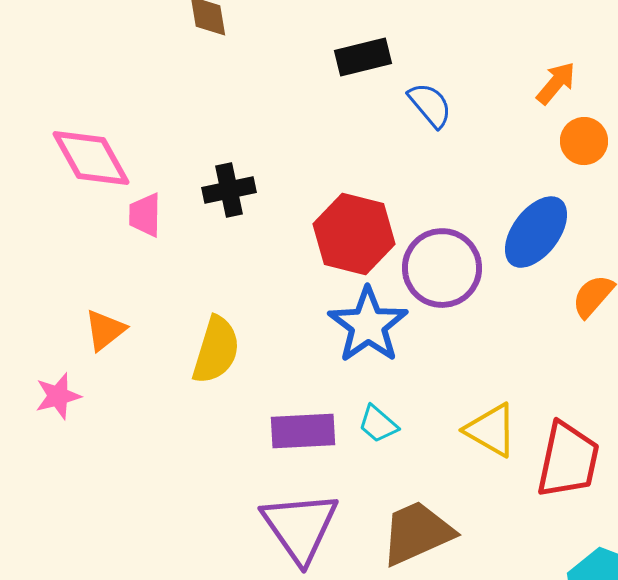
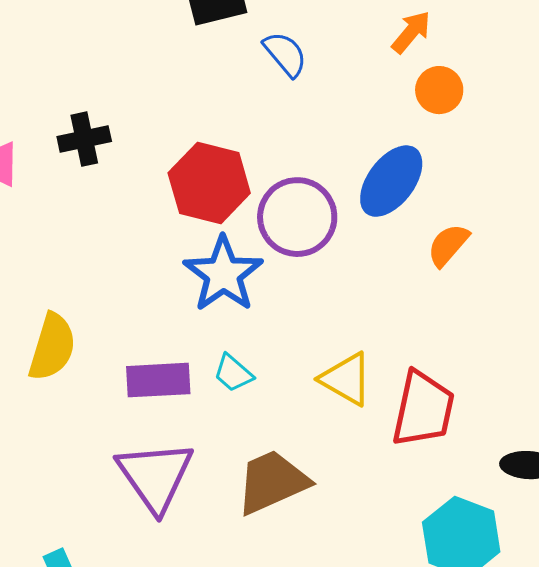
yellow semicircle: (216, 350) -> (52, 347), moved

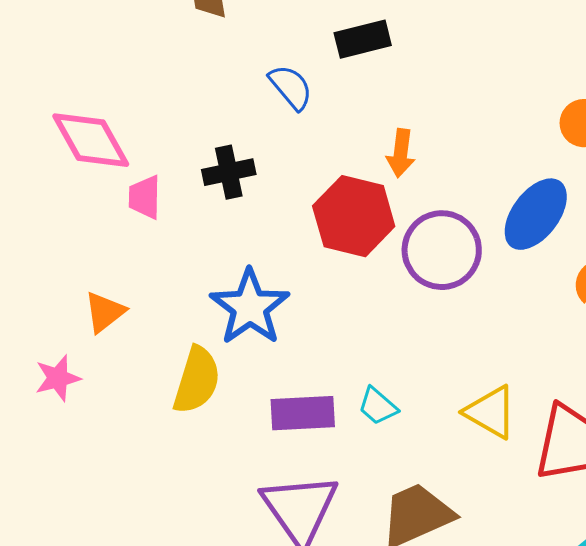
orange arrow: (411, 32) -> (401, 153), moved, turned 147
blue semicircle: (285, 54) -> (291, 87), moved
blue star: (223, 274) -> (250, 307), moved

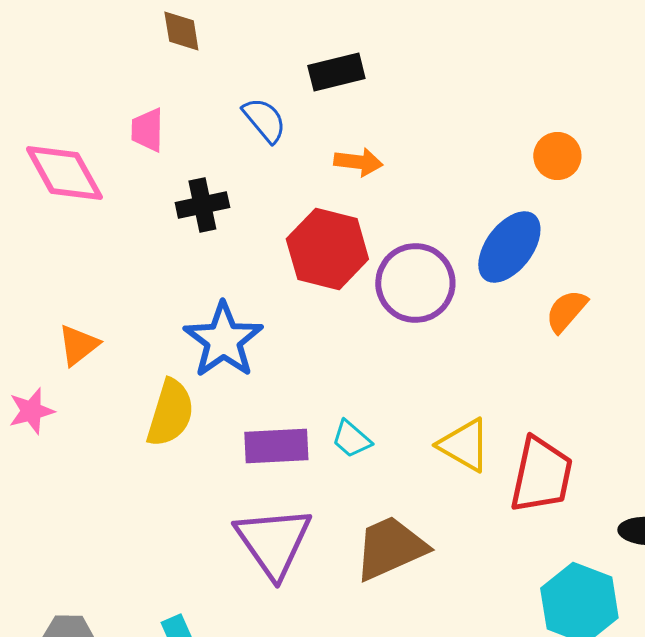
orange arrow: (401, 153) -> (358, 162), moved, turned -90
pink trapezoid: (145, 197) -> (147, 130), moved

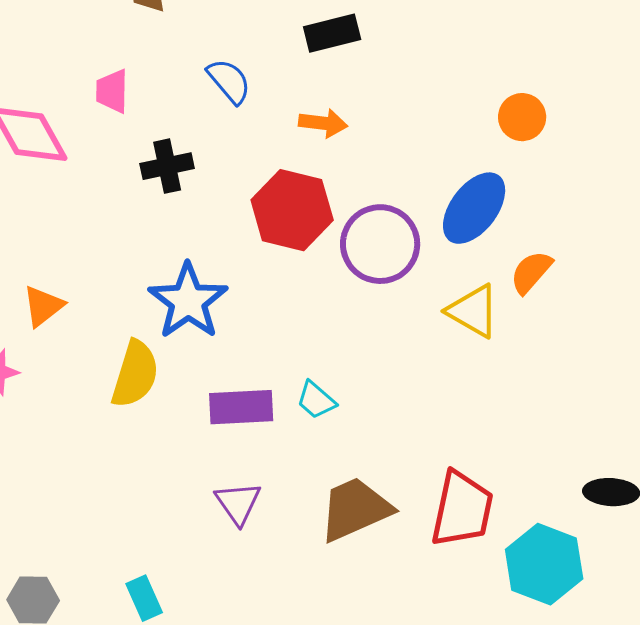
black rectangle: (336, 72) -> (332, 33), moved
yellow triangle: (464, 445) -> (473, 311), moved
red trapezoid: (541, 475) -> (462, 509), moved
purple triangle: (273, 542) -> (238, 503), size x0.6

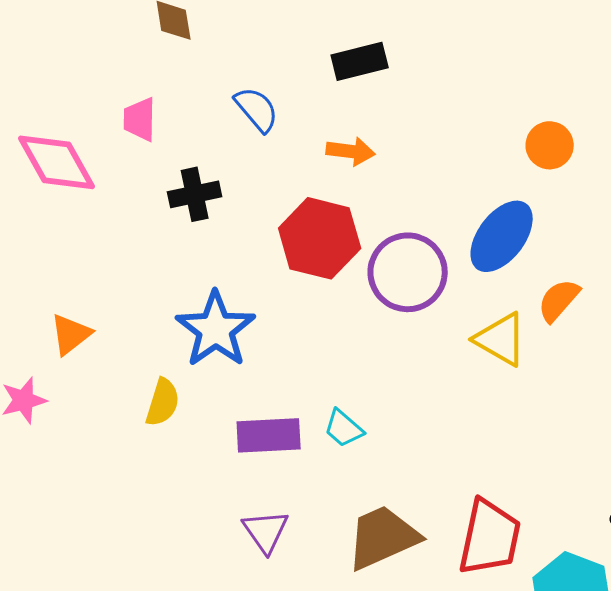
yellow semicircle: (135, 374) -> (163, 402), size x0.7

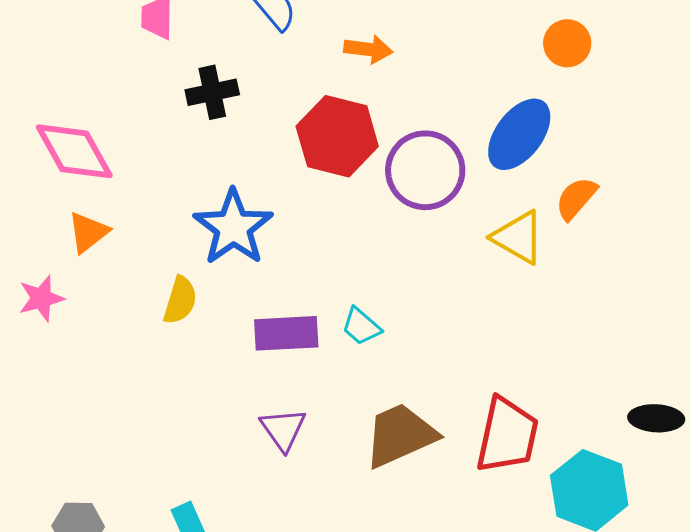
pink diamond: (57, 162) -> (74, 151), moved

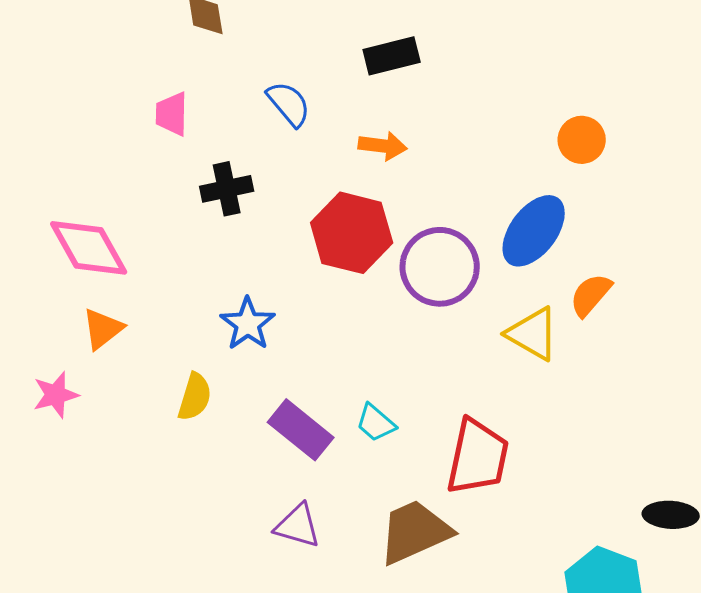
blue star: (233, 227) -> (248, 324), size x0.7
purple rectangle: (286, 333) -> (301, 430), turned 42
purple triangle: (283, 429) -> (298, 526), turned -39
red trapezoid: (507, 435) -> (478, 457), moved

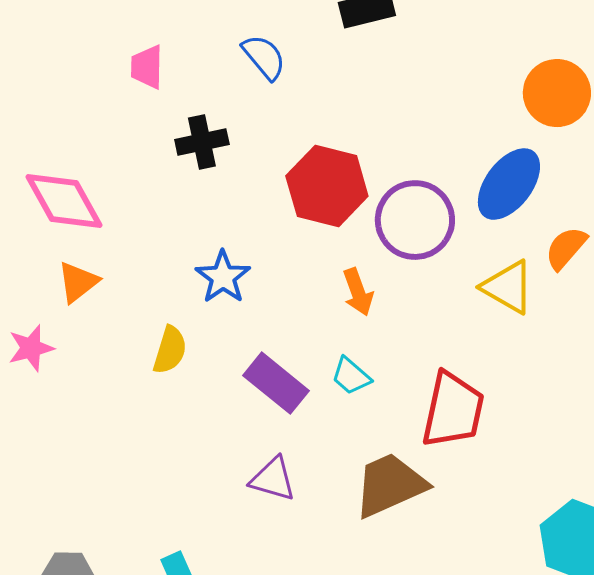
orange circle: (582, 140) -> (557, 93), size x1.4
orange arrow: (383, 146) -> (358, 292), moved, turned 63

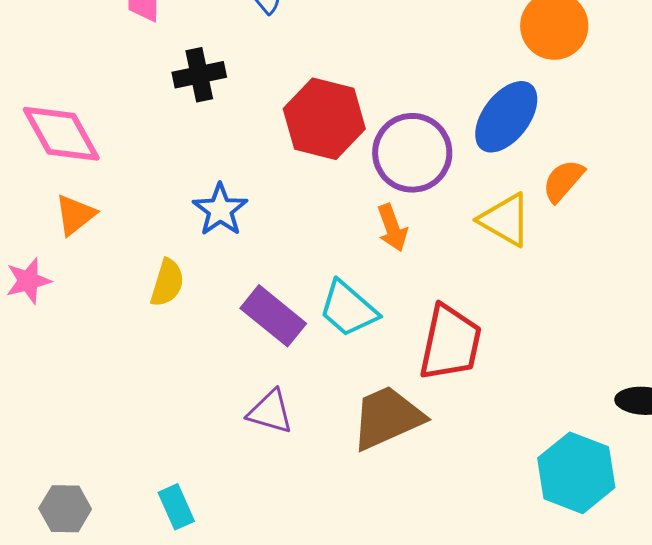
orange arrow: (358, 292) -> (392, 228), moved
cyan trapezoid: (351, 376) -> (348, 309), size x1.5

